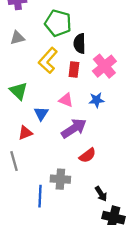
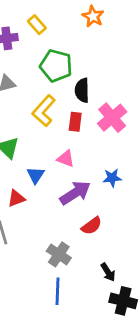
blue star: (97, 100) -> (112, 178), moved
gray cross: (60, 179) -> (59, 254), turned 30
blue line: (40, 196) -> (57, 291), moved

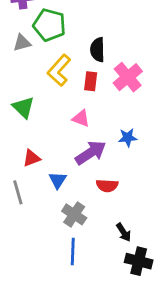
green pentagon: (56, 66) -> (49, 25), moved
blue triangle: (36, 175) -> (58, 180), moved
red semicircle: (92, 226) -> (107, 186), turned 40

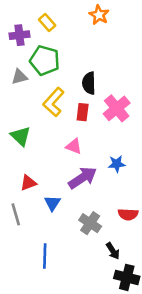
red semicircle: (107, 186) -> (128, 214), moved
gray cross: (74, 214) -> (90, 223), moved
blue line: (73, 252) -> (45, 256), moved

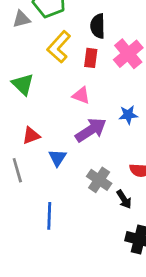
black arrow: (113, 251) -> (124, 199), moved

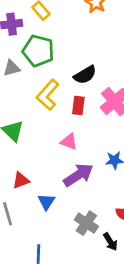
black semicircle: (98, 26) -> (85, 75), turned -120

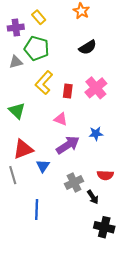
black semicircle: (85, 75) -> (88, 47), moved
red triangle: (21, 180) -> (23, 149), size x1.5
gray cross: (86, 223) -> (74, 182), turned 30

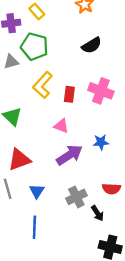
pink cross: (96, 88) -> (101, 91), turned -30
blue triangle: (43, 166) -> (37, 191), moved

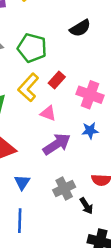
green pentagon: (34, 47) -> (32, 48), moved
yellow L-shape: (43, 85) -> (28, 87), moved
pink cross: (101, 91) -> (90, 95), moved
red rectangle: (69, 94) -> (57, 80), turned 35

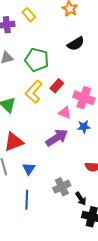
pink triangle: (48, 113) -> (65, 113), moved
gray cross: (64, 189) -> (62, 187), moved
black arrow: (86, 206) -> (81, 199), moved

